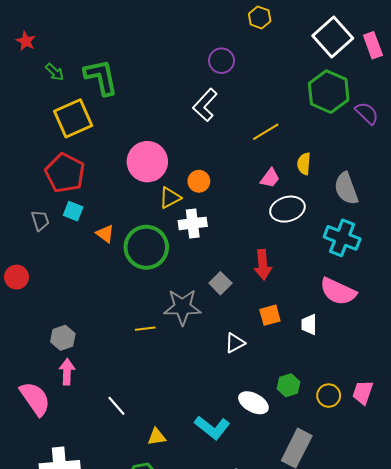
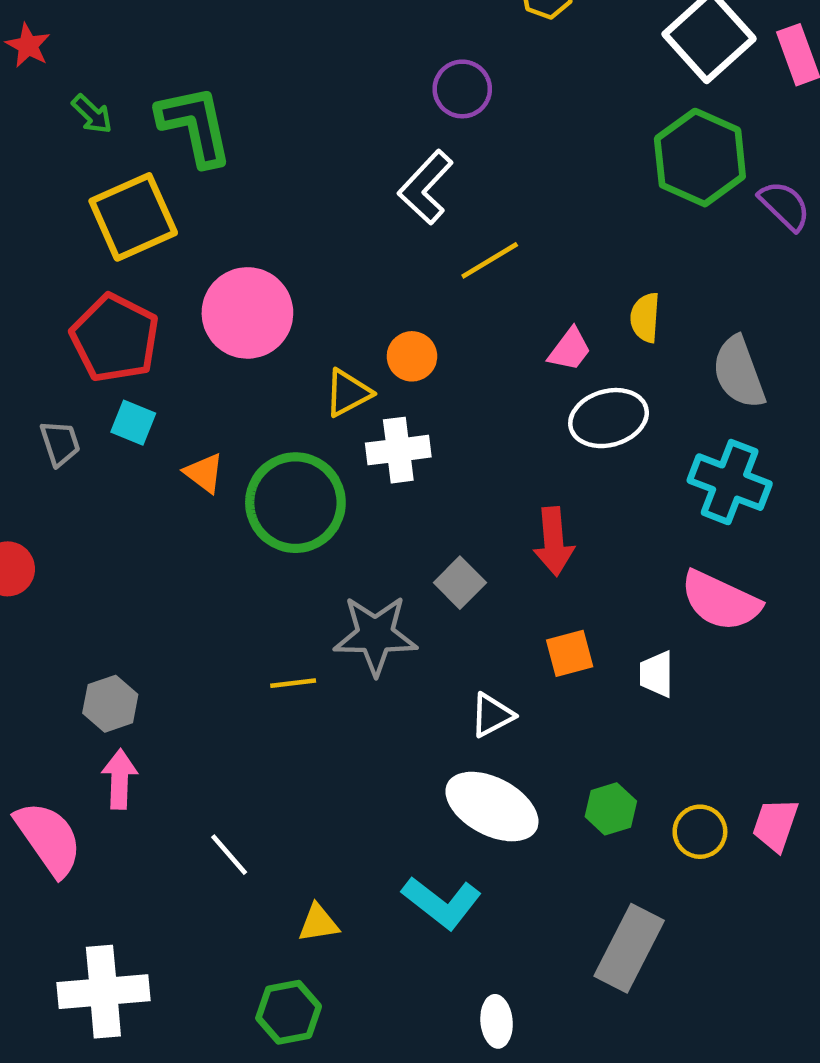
yellow line: (266, 132) -> (490, 260), moved
pink circle: (147, 162) -> (247, 313), moved
white ellipse: (253, 403) -> (492, 807), moved, size x1.4

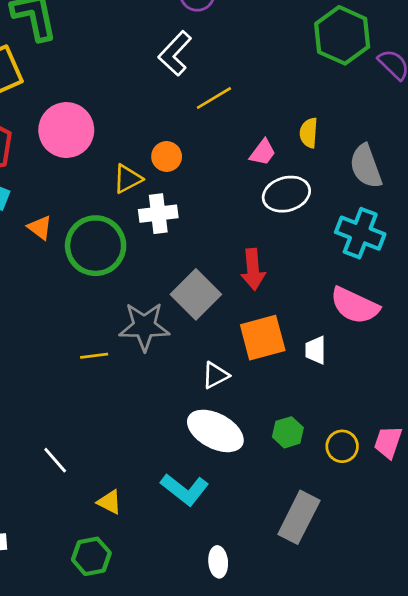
gray square: (460, 583) -> (196, 294), size x1.6
orange square: (570, 653) -> (263, 338), size x1.6
yellow triangle: (318, 923) -> (109, 502), turned 36

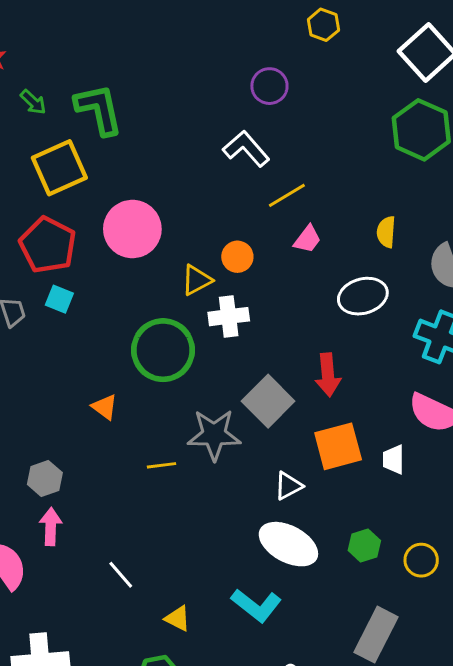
white L-shape: (175, 53) -> (246, 149), turned 96
pink trapezoid: (263, 152) -> (307, 239), moved
orange triangle: (40, 228) -> (105, 407), moved

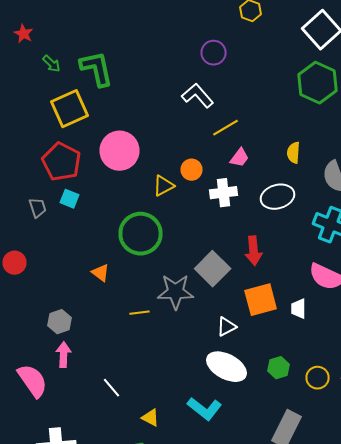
white cross: (229, 317) -> (224, 193), moved

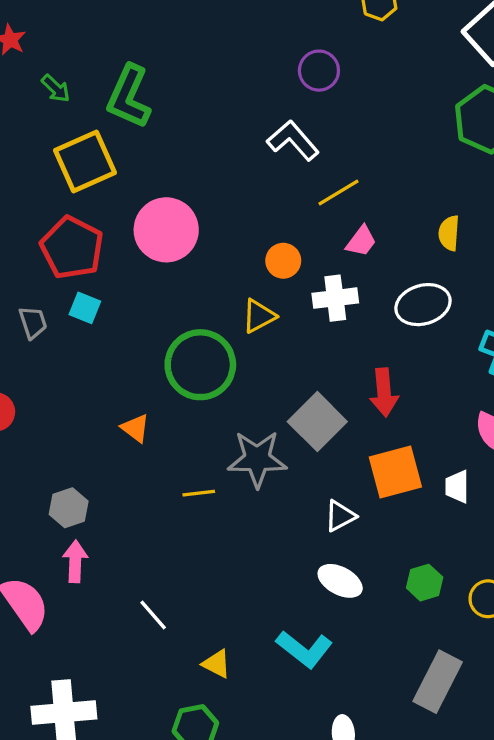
green L-shape: (96, 69) -> (129, 97), turned -144
yellow triangle: (164, 186) -> (259, 316), moved
white ellipse: (226, 367) -> (340, 581), size x0.7

